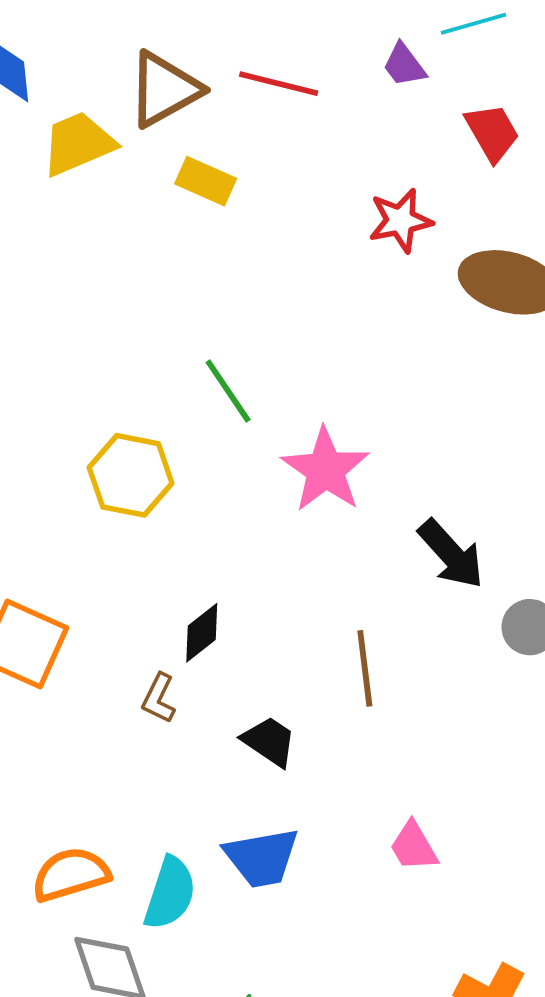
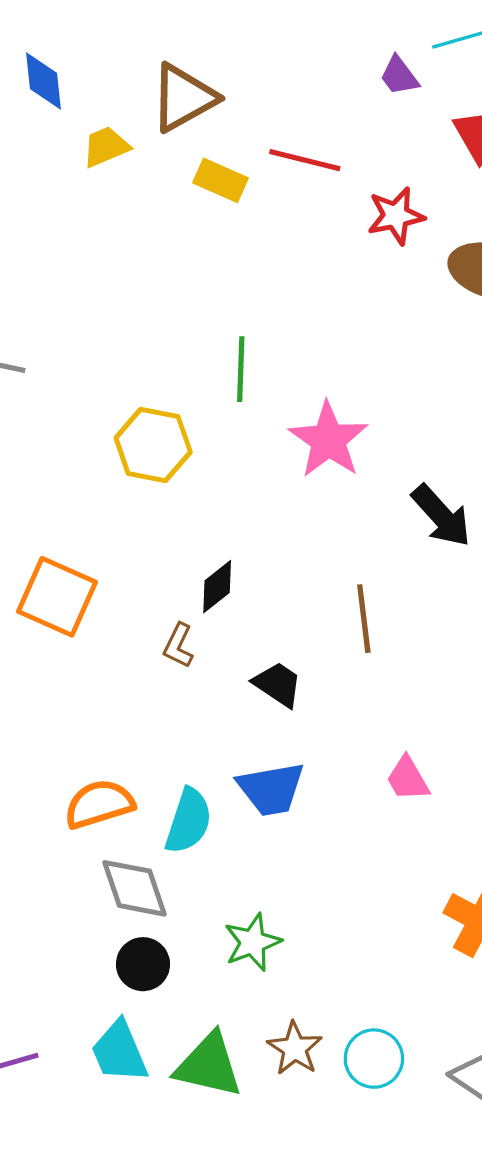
red line: (279, 84) -> (305, 160), moved
yellow trapezoid: (78, 144) -> (106, 147), size x0.7
green line: (228, 391) -> (241, 369), turned 36

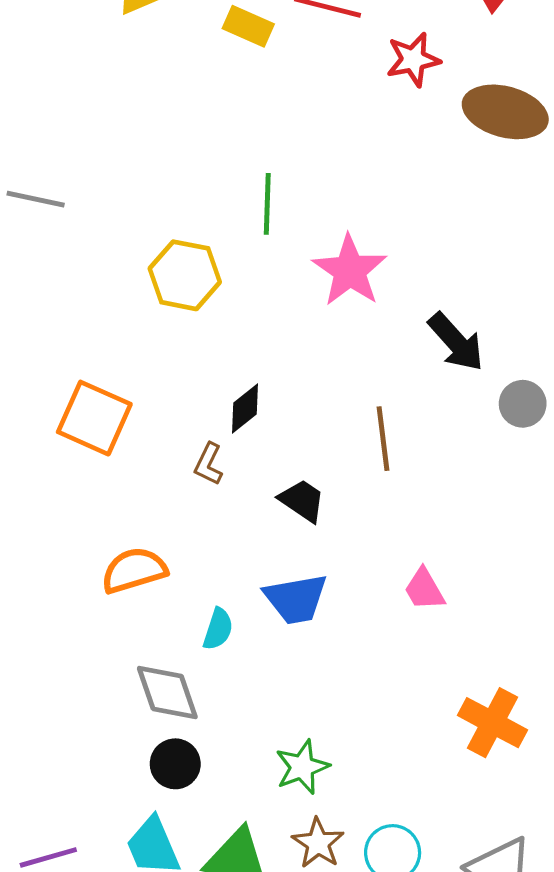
orange semicircle: (99, 804) -> (134, 570), moved
cyan semicircle: (188, 821) -> (218, 629), size x0.7
green star: (253, 942) -> (302, 767), moved

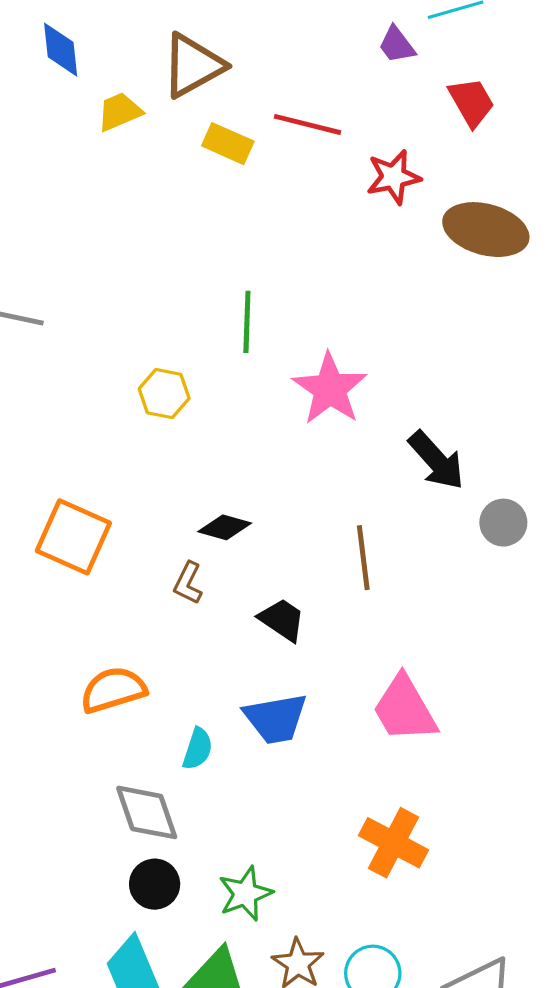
yellow hexagon: (185, 275) -> (164, 394), size x0.7
black diamond: (245, 409) -> (225, 527), turned 54
pink trapezoid: (424, 589) -> (405, 709), size x1.6
orange cross: (492, 723) -> (393, 843), moved
green star: (302, 767) -> (245, 894), moved

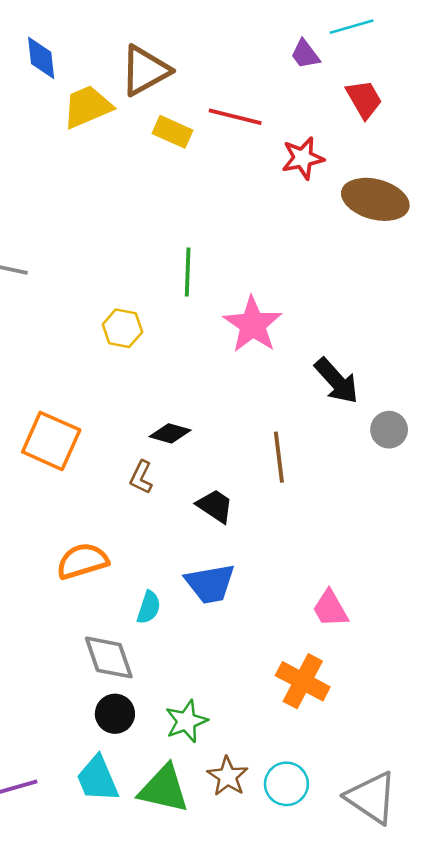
yellow trapezoid: (120, 112) -> (87, 107), size x1.4
pink trapezoid: (405, 709) -> (330, 609), moved, size x0.7

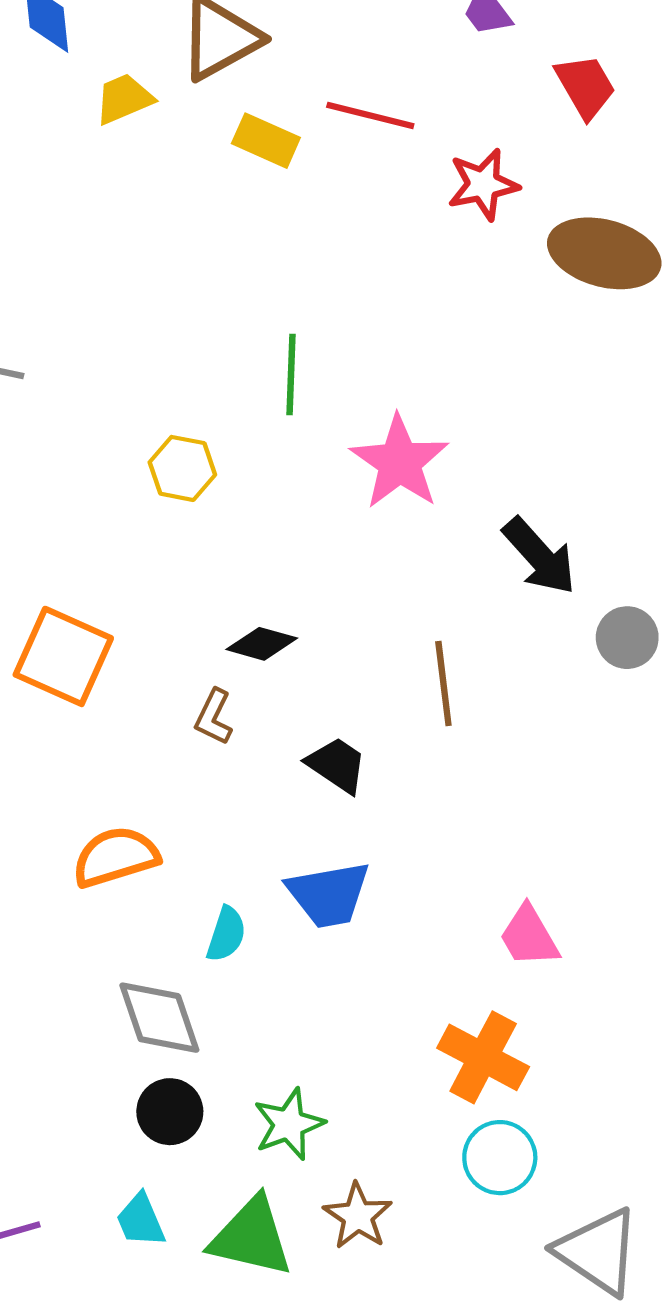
yellow trapezoid: (87, 107) -> (124, 99), size x0.7
cyan trapezoid: (97, 779) -> (141, 1220), size x0.7
cyan circle: (286, 784) -> (500, 1158), moved

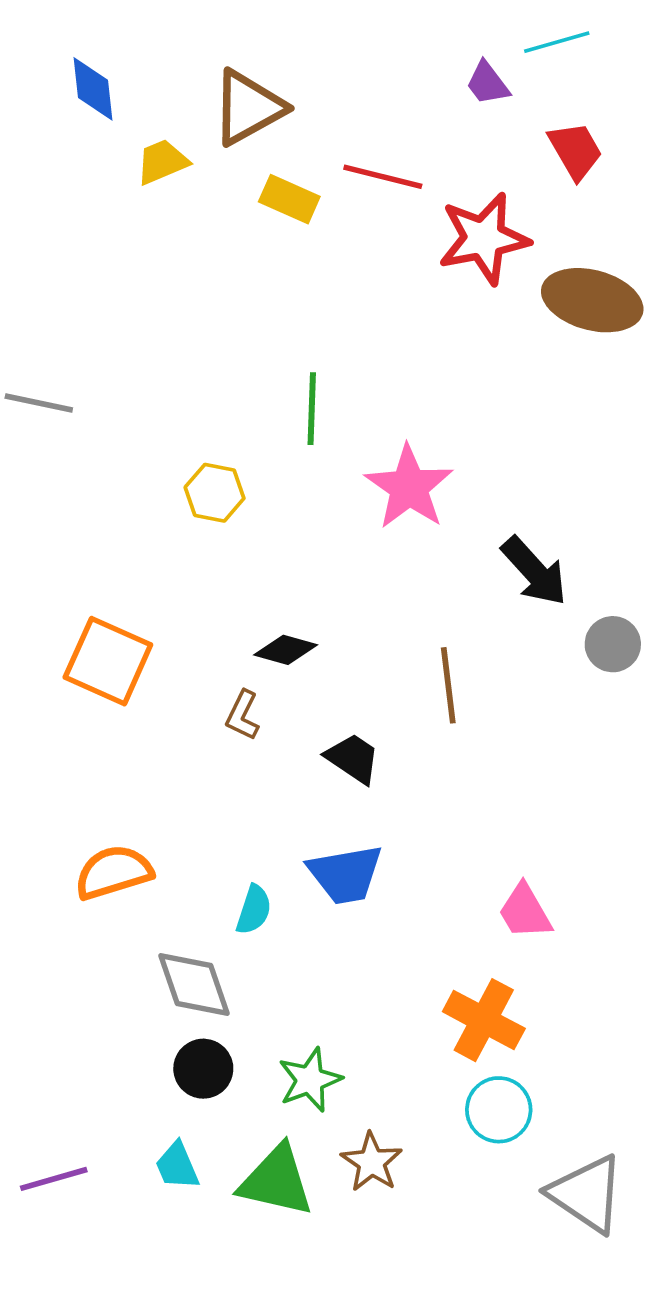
red star: (483, 184) -> (484, 238), size x1.4
orange semicircle: (116, 857) -> (114, 872), moved

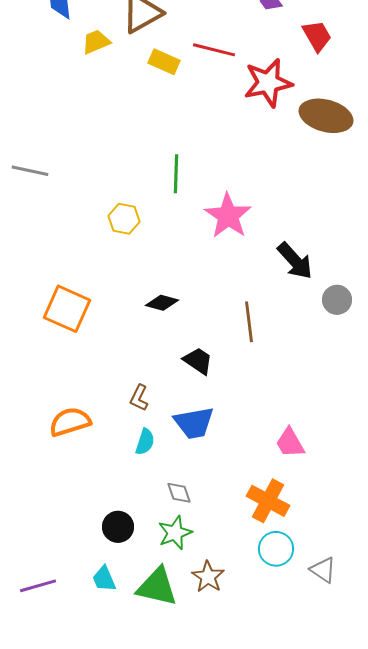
brown L-shape: (243, 715) -> (139, 398), moved
gray diamond: (194, 985) -> (179, 493), moved, size x0.6
gray triangle: (587, 1194) -> (323, 570), moved, size x0.6

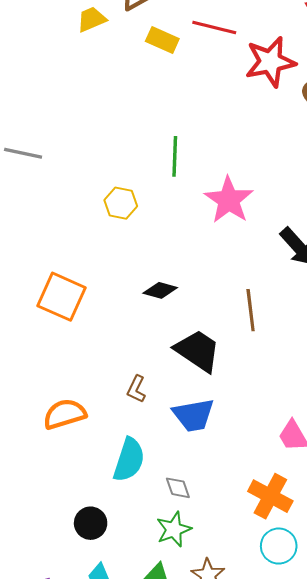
black trapezoid: (198, 361) -> (198, 351), size x1.5
cyan semicircle: (145, 442) -> (129, 460), moved, size x1.6
black circle: (118, 527) -> (91, 523), moved

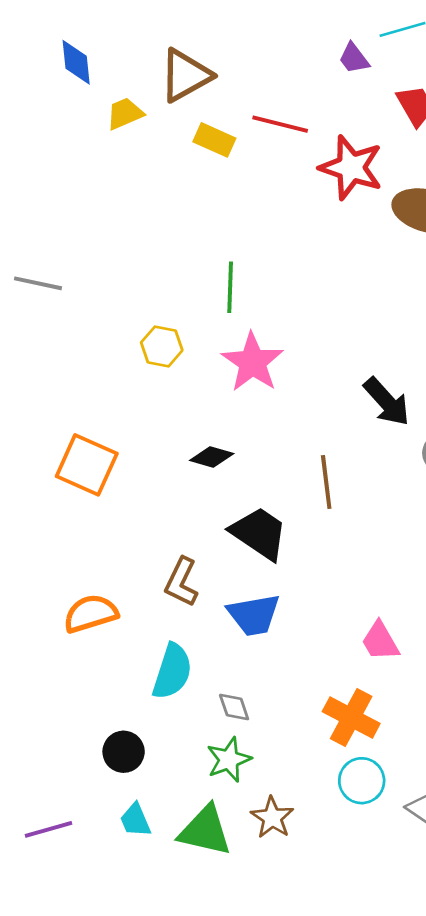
red star: (270, 62) -> (351, 168), turned 30
pink star: (229, 200) -> (252, 362), moved
brown L-shape: (136, 389) -> (181, 582), size x1.4

